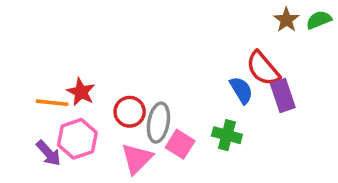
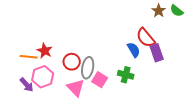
green semicircle: (319, 20) -> (177, 11), turned -120
pink triangle: (137, 159) -> (76, 88), turned -30

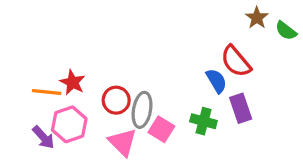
green semicircle: (177, 11) -> (286, 31), moved
purple rectangle: (157, 53) -> (241, 108), moved

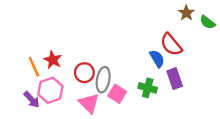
orange line: (47, 92) -> (34, 67), turned 60

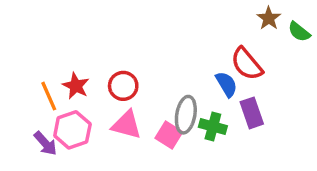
red circle: (84, 73) -> (123, 86), moved
gray ellipse: (103, 80) -> (186, 115), moved
pink triangle: (89, 103) -> (127, 125), moved, turned -30

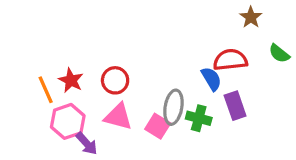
green semicircle: (299, 32) -> (279, 54), moved
red semicircle: (247, 64) -> (230, 60), turned 124
purple arrow: (45, 143) -> (87, 143), moved

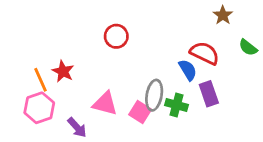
red semicircle: (230, 60) -> (205, 53), turned 32
red circle: (115, 80) -> (116, 36), moved
pink hexagon: (68, 121) -> (39, 108), moved

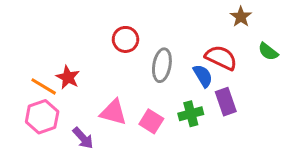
orange line: (41, 80) -> (44, 86), turned -35
gray ellipse: (154, 95) -> (162, 65), moved
green cross: (177, 105) -> (191, 114), turned -30

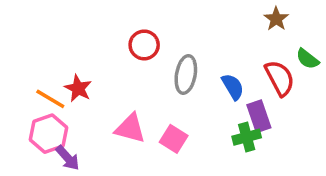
red semicircle: (221, 58) -> (280, 78), moved, turned 36
green cross: (191, 114) -> (247, 137), moved
purple arrow: (83, 138) -> (68, 158), moved

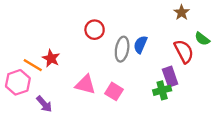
blue semicircle: (233, 87) -> (140, 45), moved, turned -126
pink hexagon: (49, 134) -> (18, 82), moved

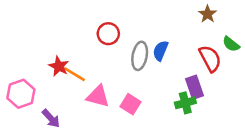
orange line: (33, 65) -> (74, 74), moved

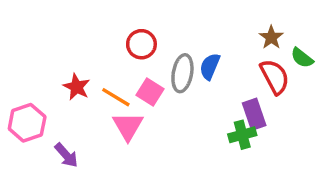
brown star: (208, 14) -> (271, 37), moved
orange line: (74, 74) -> (116, 97), moved
pink triangle: (98, 96) -> (128, 126), turned 45
pink square: (131, 104) -> (150, 92), moved

